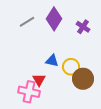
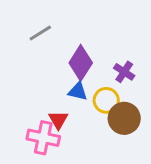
purple diamond: (54, 19) -> (81, 63), moved
purple cross: (83, 27) -> (124, 72), moved

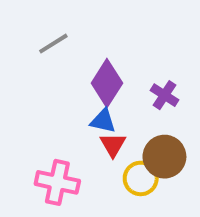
yellow circle: (106, 100) -> (141, 178), moved
red triangle: (58, 120) -> (113, 145), moved

